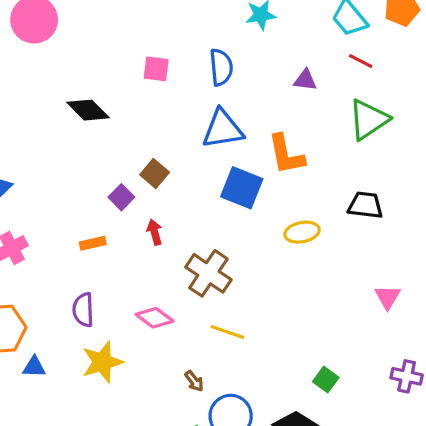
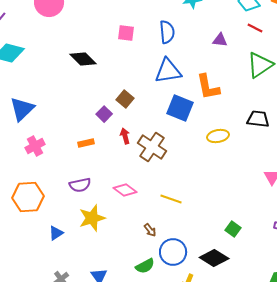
brown cross: (208, 273) -> (152, 147), moved
purple semicircle: (83, 310) -> (80, 185), turned -100
blue triangle: (34, 367) -> (56, 233), moved, turned -35

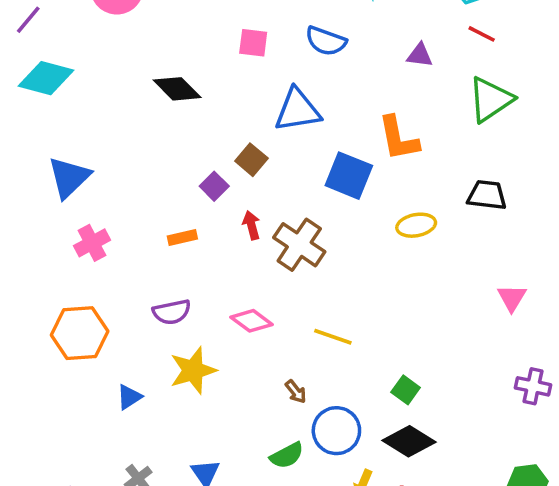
blue semicircle: (167, 32) -> (326, 41), turned 115
blue triangle: (168, 71) -> (297, 110), moved
green square: (233, 229) -> (406, 390), moved

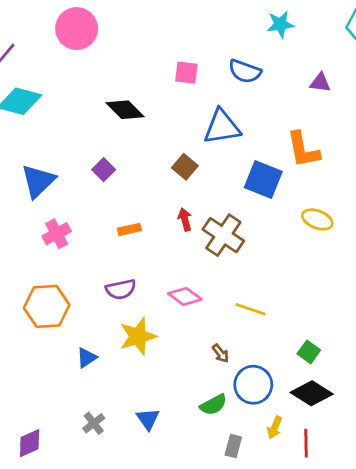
purple square: (214, 186) -> (104, 170), moved
yellow ellipse: (416, 225) -> (317, 219), turned 32

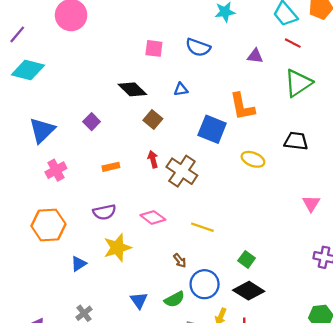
black diamond: (125, 110) -> (132, 89), moved
blue triangle: (222, 127) -> (181, 89), size x0.5
blue triangle: (148, 419) -> (139, 300), moved

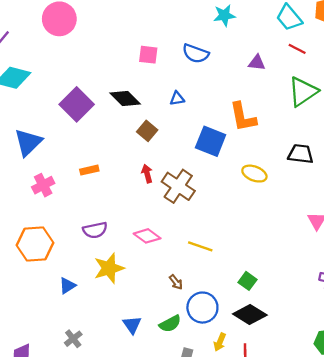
purple square: (92, 122) -> (77, 104), moved, size x1.8
orange rectangle: (111, 167) -> (89, 170), moved

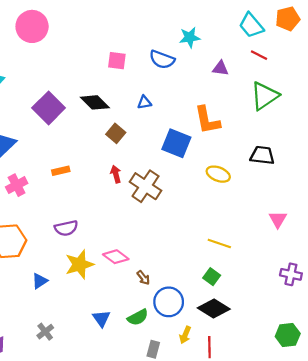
cyan star: (224, 15) -> (190, 37), moved
pink diamond: (147, 236) -> (116, 257), moved
yellow line: (200, 246) -> (219, 244), moved

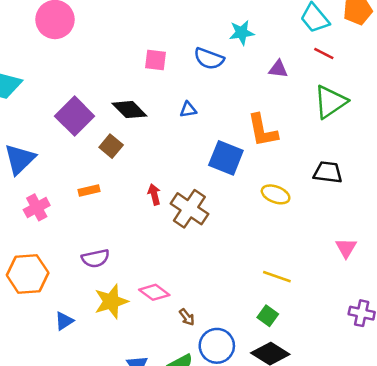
brown square: (116, 133) -> (111, 146), moved

